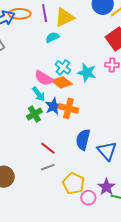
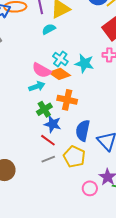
cyan arrow: (39, 94) -> (37, 86), turned -70
blue star: (53, 106) -> (53, 124), moved, turned -30
green cross: (34, 114) -> (44, 109), moved
yellow pentagon: (74, 183) -> (74, 157), moved

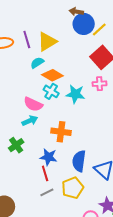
orange diamond: (60, 74) -> (52, 75), moved
green cross: (44, 109) -> (16, 145), moved
red line: (48, 140) -> (45, 173), turned 42
yellow pentagon: (74, 157) -> (73, 188), turned 30

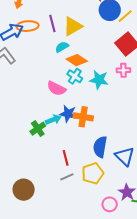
cyan arrow: (30, 121) -> (53, 120), moved
blue star: (48, 157) -> (68, 114), moved

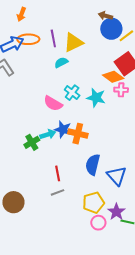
orange diamond: (77, 60) -> (113, 77), moved
yellow pentagon: (93, 173) -> (93, 203), moved

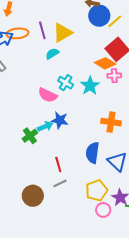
cyan star: (96, 98) -> (90, 86), turned 30
orange cross: (78, 134) -> (111, 122), moved
brown circle: (13, 202) -> (33, 196), moved

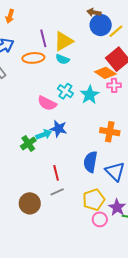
orange ellipse: (17, 33) -> (33, 58), moved
cyan semicircle: (52, 54) -> (63, 59), moved, turned -128

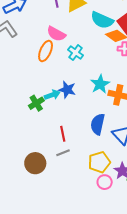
orange ellipse: (33, 58) -> (46, 51), moved, turned -65
cyan semicircle: (63, 59) -> (102, 20), moved, size x1.6
cyan star: (90, 95) -> (100, 84), moved
pink semicircle: (47, 103) -> (56, 34), moved

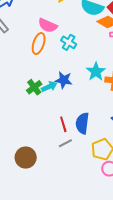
green cross: (36, 103) -> (34, 87), moved
blue semicircle: (98, 124) -> (82, 123), moved
brown circle: (35, 163) -> (26, 158), moved

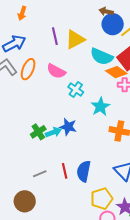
orange ellipse: (39, 43) -> (28, 69), moved
cyan star: (96, 72) -> (100, 107), moved
gray line: (65, 143) -> (40, 174), moved

